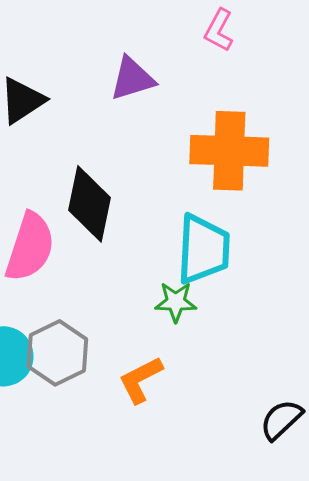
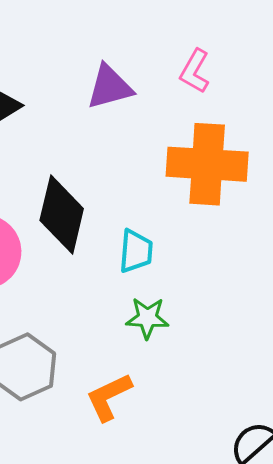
pink L-shape: (219, 30) -> (195, 71), moved
cyan trapezoid: (203, 249) -> (136, 251), moved, size x0.6

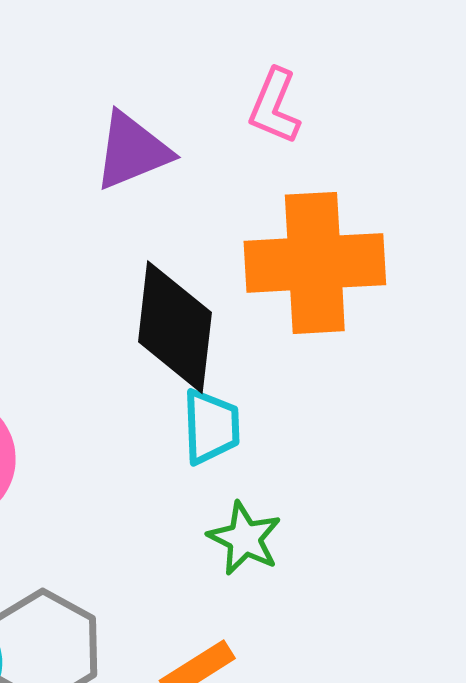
black diamond: (62, 215) -> (175, 327), moved
green star: (147, 318) -> (245, 538), turned 30

